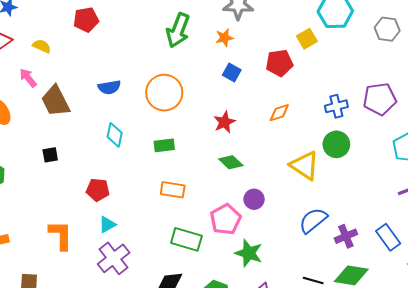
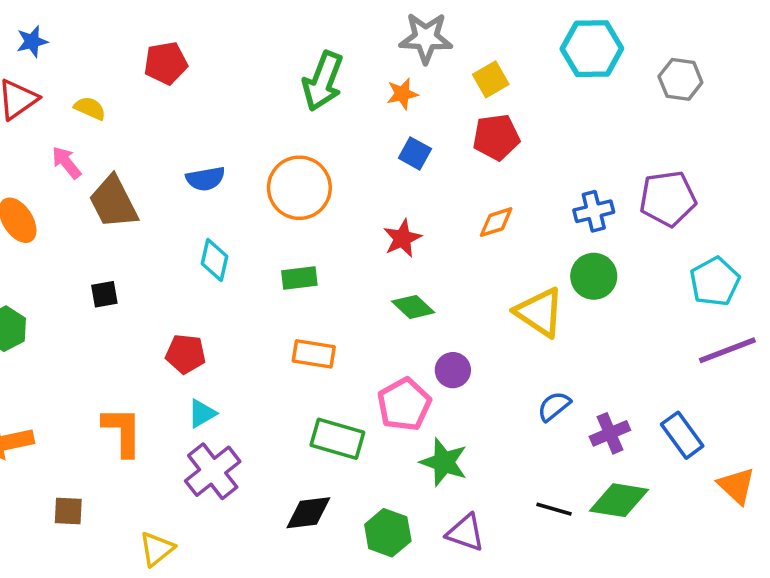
yellow square: (307, 39) -> (491, 79), moved
blue semicircle: (313, 220) -> (554, 406), size x0.7

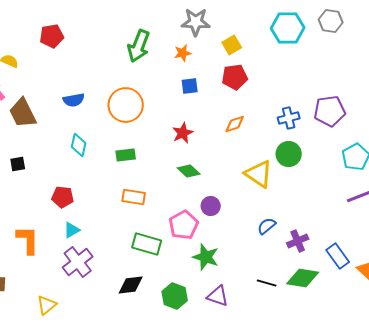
gray hexagon: (680, 79) -> (331, 21), moved
blue square: (415, 153) -> (190, 86), turned -36
blue rectangle: (682, 435) -> (338, 256), moved

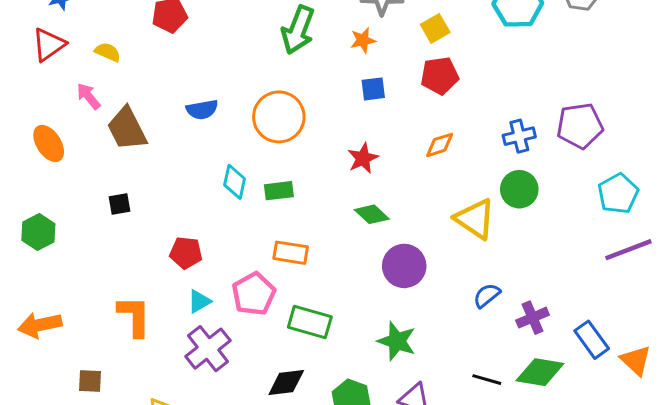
cyan diamond: (79, 145) -> (235, 182), moved
purple circle: (211, 206) -> (404, 266), size x1.5
pink pentagon: (184, 225) -> (254, 294), moved

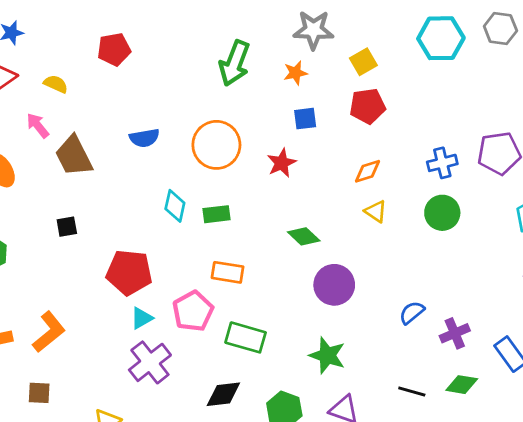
red star: (363, 158) -> (282, 163), moved
yellow triangle: (475, 219) -> (376, 211), moved, size x0.6
red pentagon: (186, 253) -> (129, 272), size x1.5
orange L-shape: (134, 316) -> (49, 332), moved, turned 51
green diamond: (540, 372) -> (462, 385), size x0.7

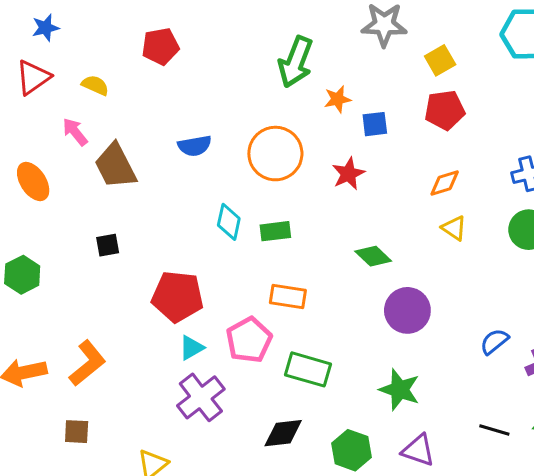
orange star: (295, 73) -> (338, 99), moved

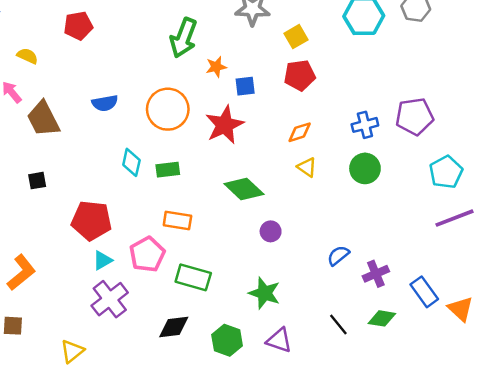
red star: (348, 174) -> (225, 125), size x1.5
green diamond: (373, 256) -> (244, 189), size x1.4
purple circle: (407, 310) -> (271, 231), size x0.6
black line: (494, 430) -> (338, 325), turned 35

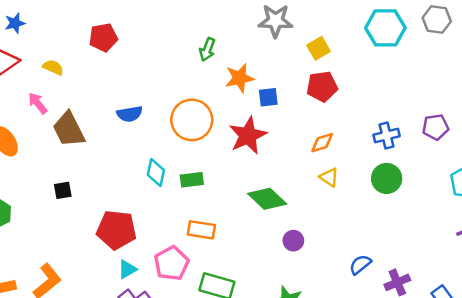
green arrow: (183, 38) -> (207, 49), size x0.6
orange star: (216, 67) -> (240, 78), size x1.4
purple pentagon: (415, 116) -> (436, 127), size x0.7

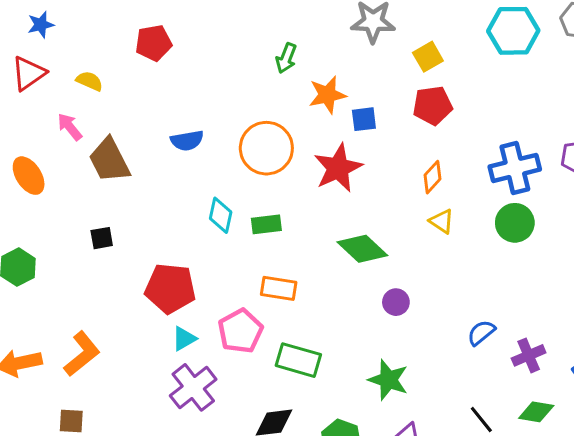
blue cross: (387, 135) -> (515, 168), size x1.5
orange diamond: (322, 143) -> (433, 177), turned -30

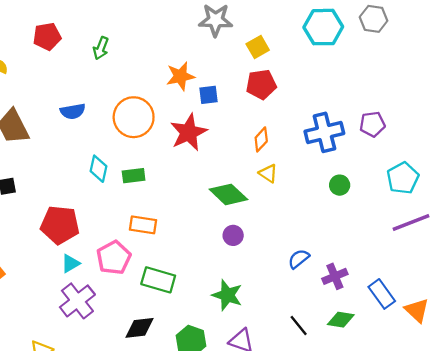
green arrow: (286, 58) -> (101, 48), moved
green circle: (515, 223) -> (340, 185), moved, size x0.7
green diamond: (362, 249) -> (228, 194), moved

